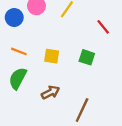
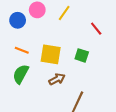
yellow square: (52, 56) -> (51, 54), size x1.5
brown arrow: (50, 92) -> (57, 79), moved

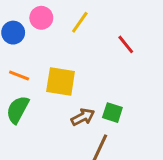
green square: (82, 55) -> (112, 113), moved
brown arrow: (57, 79) -> (83, 117), moved

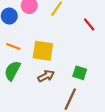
brown arrow: (83, 117) -> (46, 76), moved

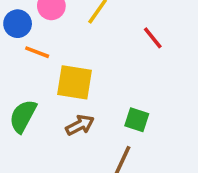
orange line: (13, 47) -> (37, 52), moved

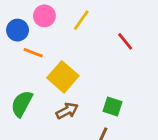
yellow square: (74, 82) -> (63, 77), turned 32

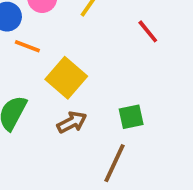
green square: (112, 107) -> (131, 117), turned -30

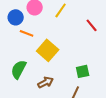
brown arrow: (72, 122) -> (46, 82), moved

